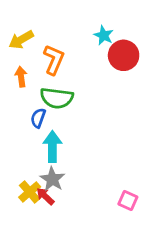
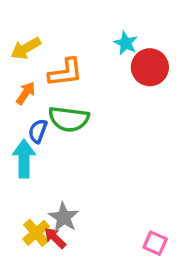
orange L-shape: (54, 60) -> (65, 72), turned 60
orange arrow: (21, 77) -> (26, 93), turned 42
blue semicircle: (38, 118) -> (38, 131), moved
cyan arrow: (52, 146) -> (24, 159), moved

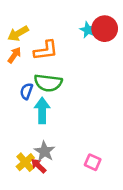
red circle: (150, 67) -> (105, 29), moved
orange arrow: (26, 93) -> (14, 55), moved
cyan arrow: (24, 159) -> (42, 110), moved
pink square: (155, 243) -> (93, 162), moved

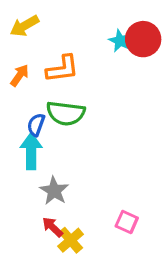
yellow arrow: (18, 33) -> (24, 26), moved
cyan arrow: (42, 110) -> (31, 151), moved
gray star: (45, 151) -> (54, 191), moved
yellow cross: (25, 162) -> (71, 240), moved

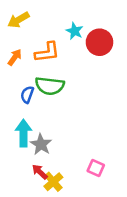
red circle: (143, 39) -> (99, 42), moved
cyan star: (120, 41) -> (75, 31), moved
cyan arrow: (31, 151) -> (23, 133), moved

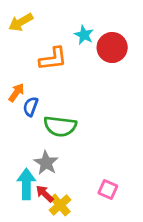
orange arrow: (15, 57) -> (16, 92), moved
green semicircle: (50, 86) -> (60, 126), moved
cyan arrow: (23, 133) -> (26, 184), moved

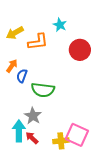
yellow arrow: (21, 22) -> (15, 33), moved
red circle: (112, 48) -> (80, 50), moved
pink square: (108, 190) -> (77, 135), size x1.6
yellow cross: (60, 205) -> (61, 141), moved, turned 35

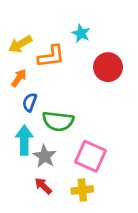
orange arrow: (12, 66) -> (19, 78), moved
cyan arrow: (19, 131) -> (24, 140), moved
pink square: (77, 135) -> (90, 156), moved

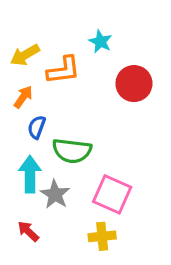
red arrow: (43, 186) -> (28, 231), moved

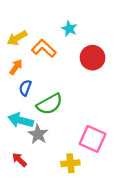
orange L-shape: (63, 70) -> (44, 48), turned -130
green semicircle: (72, 151) -> (50, 104), turned -36
cyan arrow: (30, 174) -> (21, 120), turned -75
pink square: (112, 194) -> (93, 139), moved

